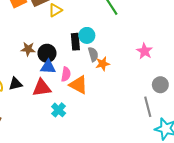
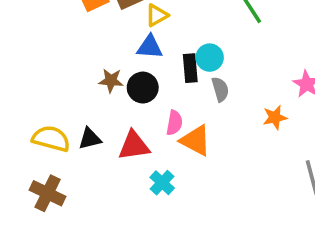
orange star: (103, 64) -> (275, 117), moved
blue triangle: (48, 67) -> (150, 47), moved

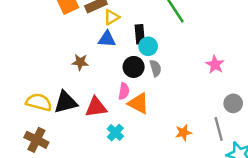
black rectangle: (190, 68) -> (140, 34), moved
black circle: (143, 88) -> (134, 67), moved
orange star: (275, 117) -> (183, 133), moved
black triangle: (90, 139) -> (66, 102), size x1.5

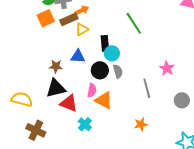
blue triangle: (107, 39) -> (78, 56), moved
black triangle: (66, 102) -> (56, 88), moved
red triangle: (96, 107) -> (69, 103), turned 30
gray line: (219, 129) -> (147, 88), moved
brown cross: (36, 140) -> (36, 130), moved

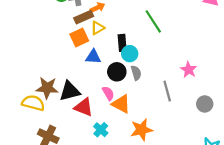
orange square: (46, 18) -> (79, 38), moved
brown star: (56, 66) -> (47, 88), moved, size x1.5
pink semicircle: (92, 90) -> (108, 93), turned -40
orange star: (141, 124) -> (141, 130), moved, size x1.5

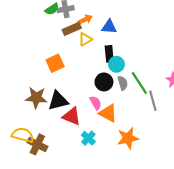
green line: (153, 21) -> (139, 83), moved
orange square: (79, 38) -> (55, 63), moved
blue triangle: (93, 57) -> (109, 27), moved
yellow semicircle: (33, 103) -> (23, 135), moved

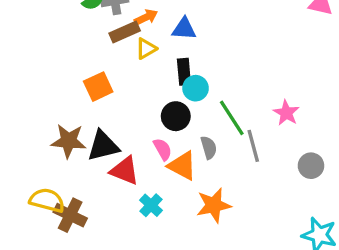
gray semicircle: (123, 83) -> (209, 148), moved

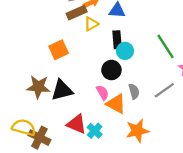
green line: (232, 118) -> (165, 46), moved
gray line: (253, 146) -> (164, 90), turned 70
red triangle: (125, 171) -> (77, 124), moved

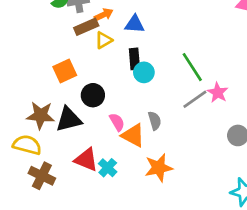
black circle: (111, 70) -> (93, 95), moved
gray line: (164, 90) -> (195, 99), moved
yellow semicircle: (24, 127) -> (27, 145), moved

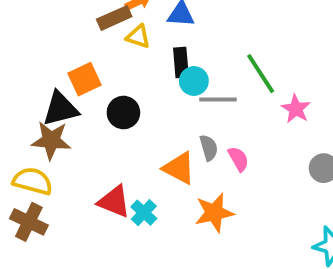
yellow triangle: (104, 40) -> (138, 37), turned 48
gray line: (195, 99) -> (218, 100), moved, turned 35
black triangle: (69, 119) -> (60, 109), moved
pink semicircle: (117, 122) -> (238, 159), moved
brown cross: (42, 176) -> (29, 222), moved

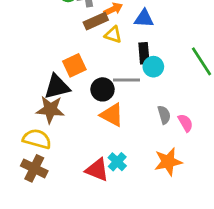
gray line: (218, 100) -> (127, 80), moved
orange triangle: (179, 168) -> (112, 115), moved
red triangle: (114, 201) -> (97, 170), moved

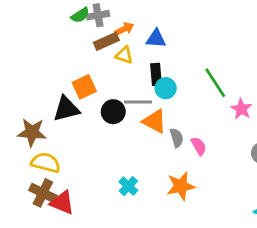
brown star: (50, 110) -> (32, 132), moved
orange triangle: (112, 115) -> (155, 121), moved
red triangle: (97, 170) -> (62, 203), moved

